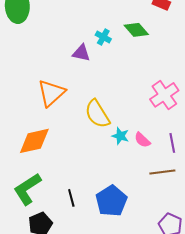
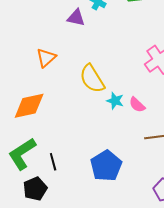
orange triangle: (51, 93) -> (46, 58), size x0.7
black line: (71, 198) -> (53, 162), moved

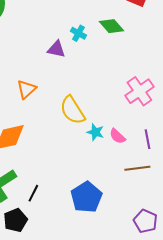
black line: (53, 162) -> (33, 193), turned 42

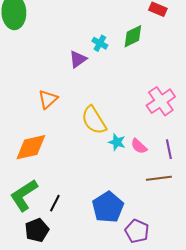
green diamond: (111, 26) -> (133, 36), turned -75
purple triangle: (56, 49) -> (78, 59), turned -48
purple pentagon: (145, 221) -> (137, 231), moved

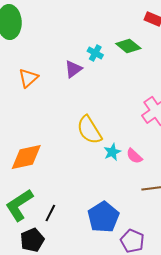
green diamond: (133, 36) -> (128, 46), turned 65
orange triangle: (48, 99) -> (28, 78), moved
cyan star: (117, 142) -> (112, 152), turned 30

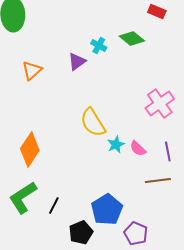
orange diamond: (26, 157) -> (30, 150), turned -44
black pentagon: (32, 240) -> (81, 232), moved

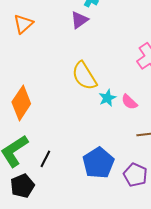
purple triangle: (77, 62) -> (79, 20), moved
black pentagon: (81, 232) -> (22, 186), moved
purple pentagon: (136, 234) -> (135, 175), moved

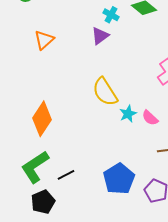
black line: (45, 159) -> (66, 175), turned 36

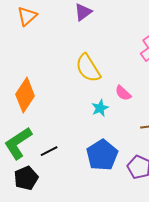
cyan star: (128, 114) -> (100, 108), moved
pink semicircle: (150, 118) -> (123, 93), moved

